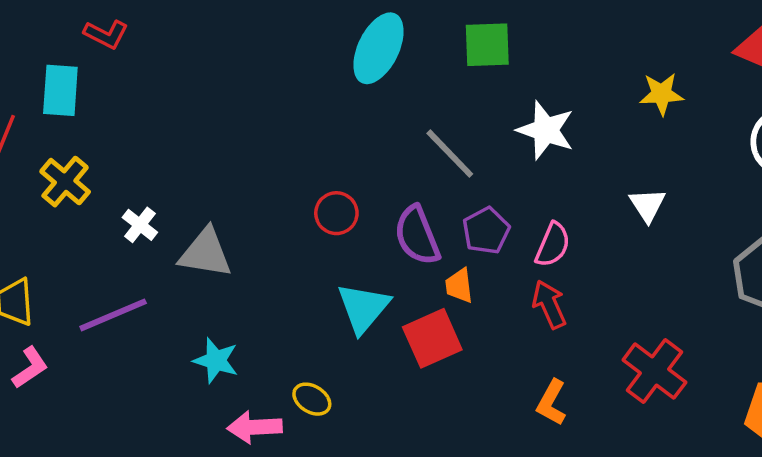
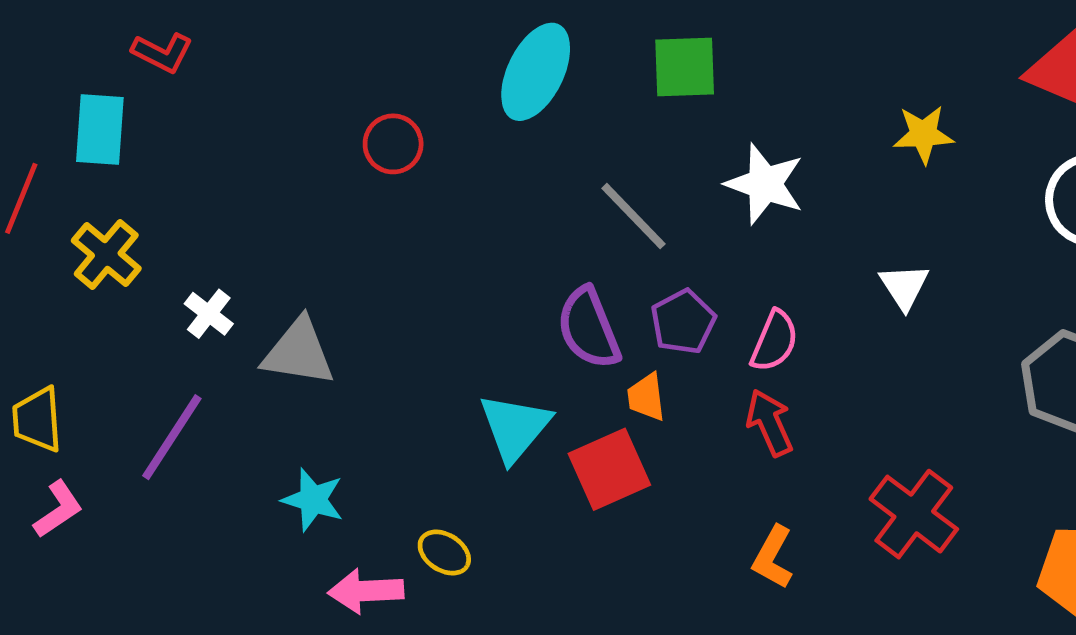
red circle: (336, 213) -> (393, 144), moved
purple line: (113, 315) -> (172, 437), turned -34

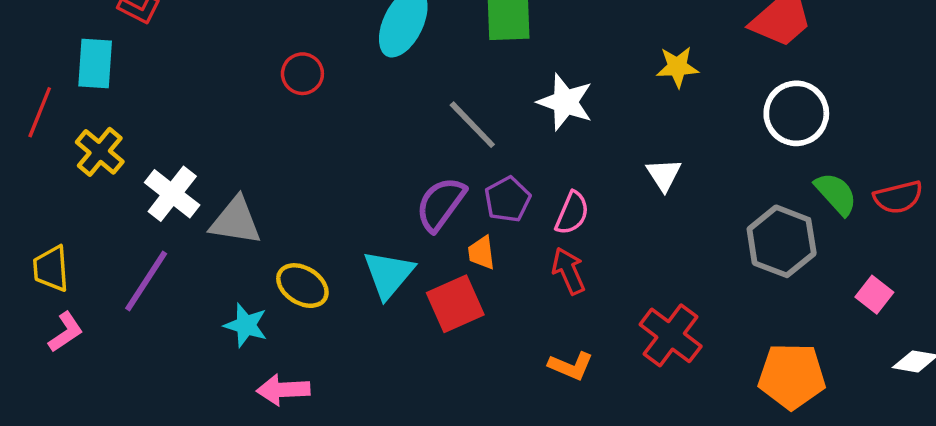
white cross: (209, 314) -> (172, 194), size x1.6
purple semicircle: (589, 328) -> (441, 204), turned 58
yellow ellipse: (444, 553) -> (302, 286), moved, size x1.4
orange L-shape: (773, 557) -> (571, 366), turned -96

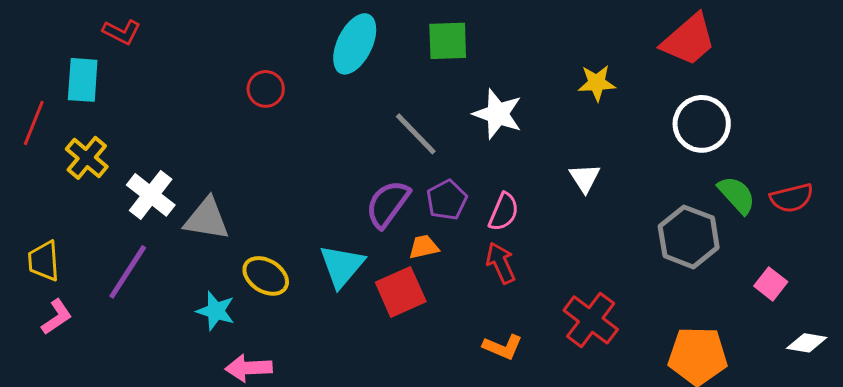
orange trapezoid: (481, 253) -> (424, 247), turned 84

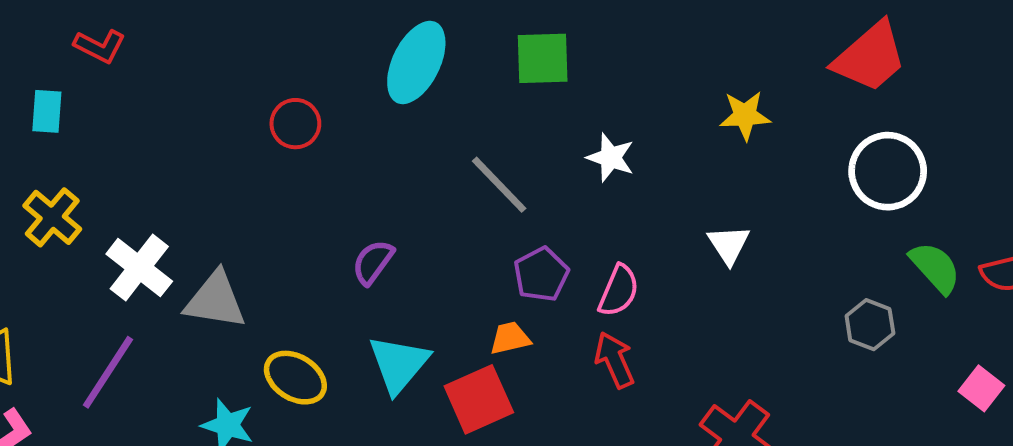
cyan rectangle: (83, 80) -> (47, 111), size x0.7
white star: (498, 114) -> (611, 158), size x0.7
purple semicircle: (388, 204) -> (373, 262), moved, size x0.7
gray hexagon: (689, 237) -> (870, 325), size x0.6

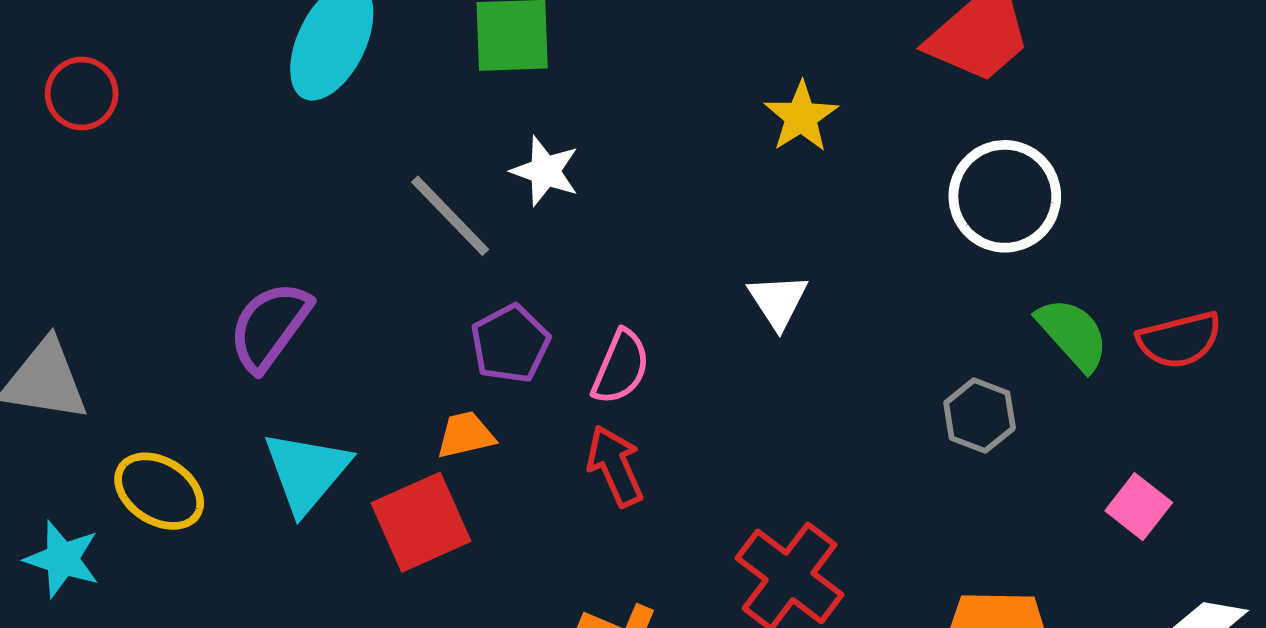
yellow star: (745, 115) -> (801, 117), turned -30
red circle: (295, 124) -> (82, 94), moved
white star: (611, 158) -> (545, 171), moved
purple semicircle: (373, 262) -> (270, 326), size x1.4

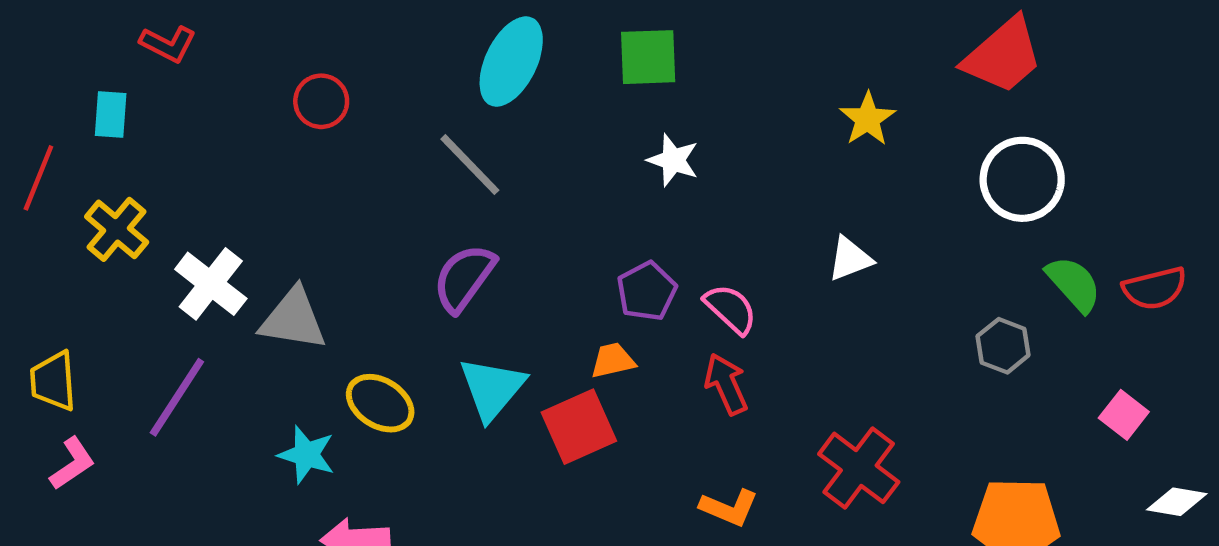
gray line: (450, 216) -> (470, 165), moved
white triangle: (778, 301) -> (850, 259), turned 42
pink semicircle: (621, 367) -> (731, 309), turned -70

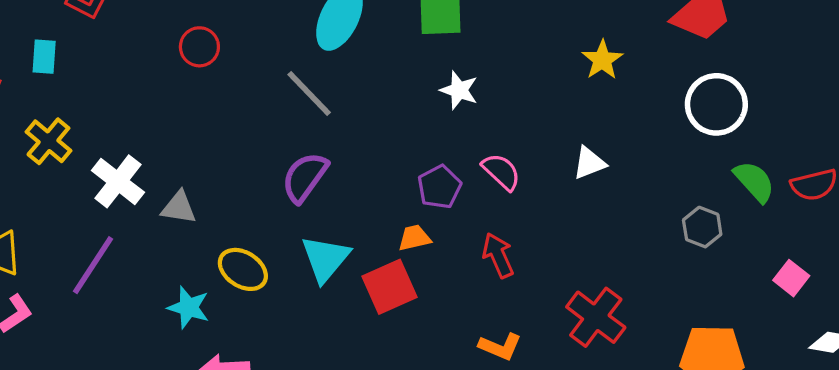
pink semicircle: (731, 309) -> (501, 172), moved
gray triangle: (293, 319) -> (179, 208), size x0.7

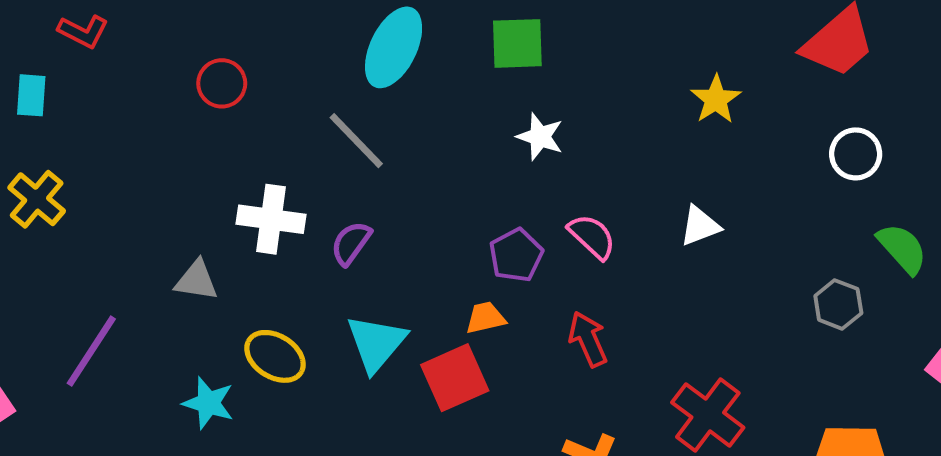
white circle: (716, 104) -> (856, 154), size x0.7
purple semicircle: (305, 177) -> (351, 243), size x0.7
white cross: (118, 181) -> (271, 219), moved, turned -30

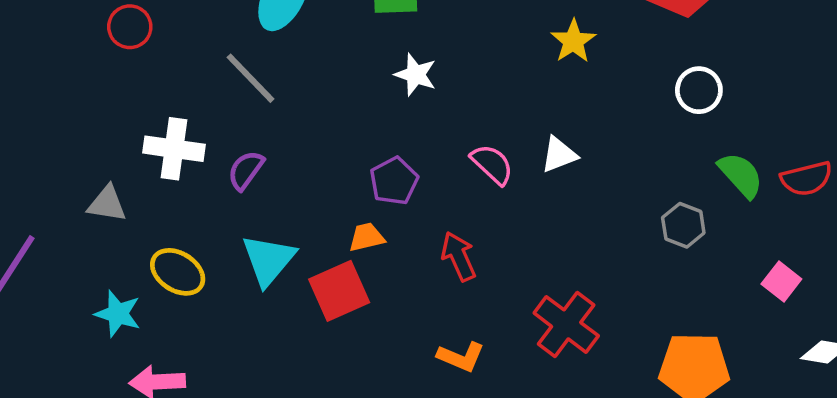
pink semicircle: (592, 237) -> (492, 164), moved

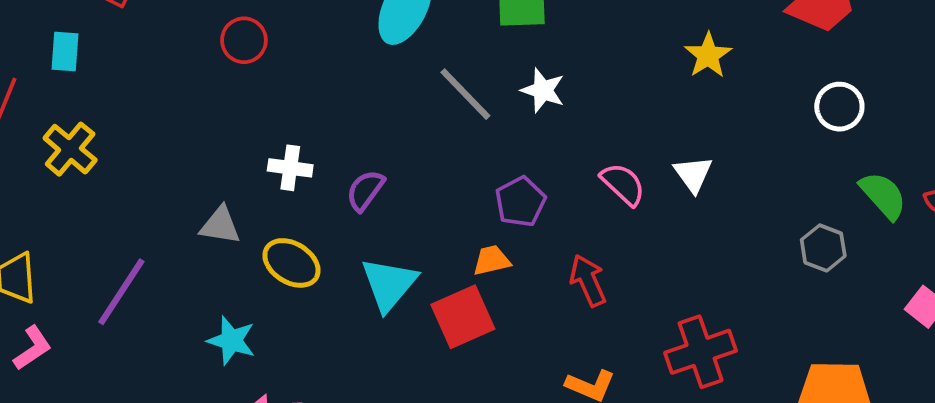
gray line: (251, 78) -> (465, 94), moved
white cross: (174, 149) -> (290, 168), size x0.7
white triangle: (559, 155) -> (693, 174), turned -45
yellow ellipse: (178, 272) -> (291, 263), moved
red cross: (566, 324) -> (701, 352), turned 34

